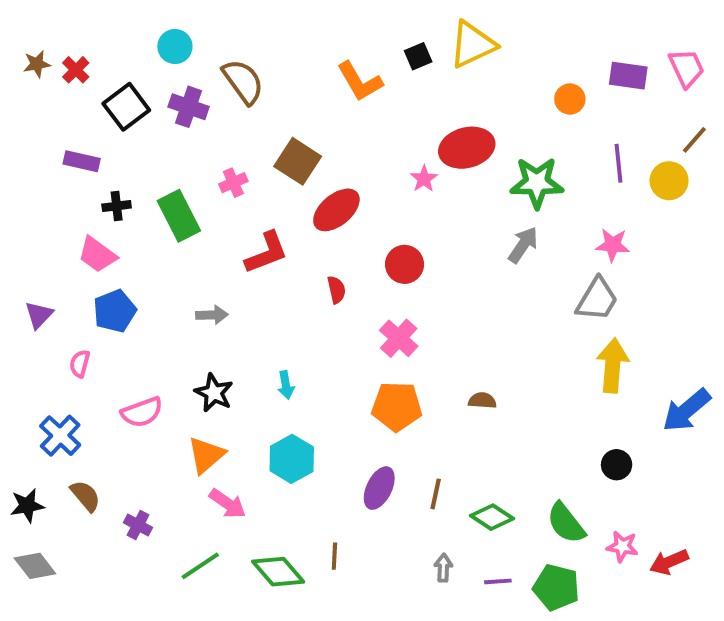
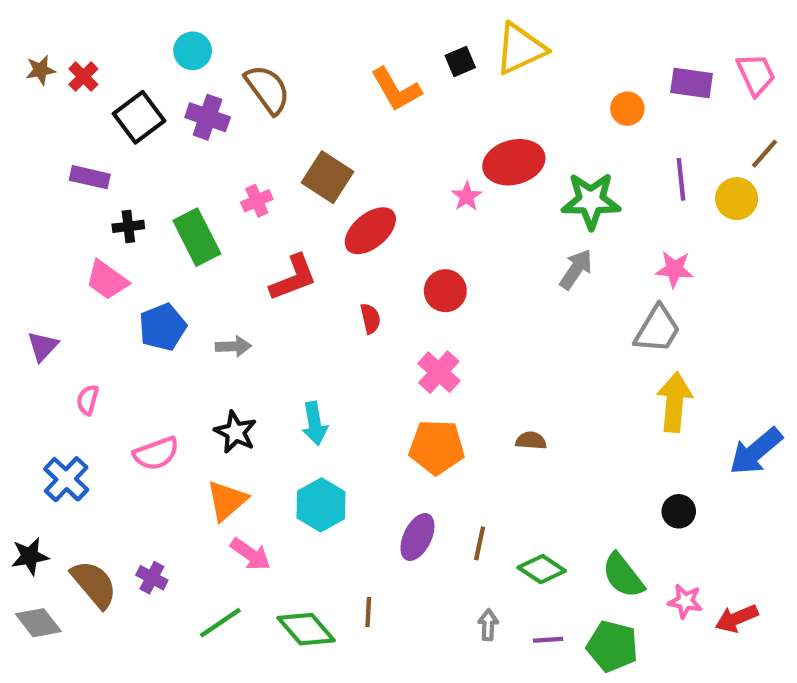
blue pentagon: (115, 311) -> (163, 327), moved
cyan arrow: (286, 385) -> (315, 423), size x1.4
brown semicircle: (85, 496) -> (94, 584), moved, size x1.4

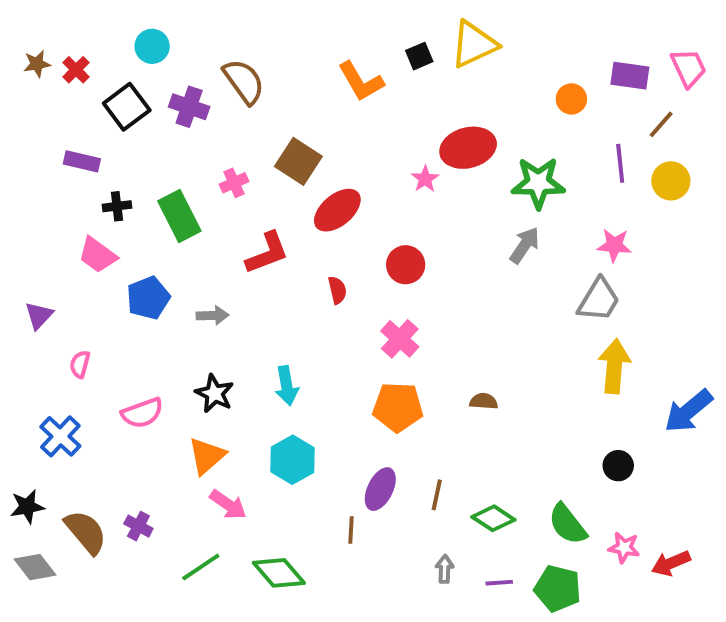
cyan circle: (193, 51) -> (152, 46), moved
brown line: (764, 154) -> (661, 124), moved
brown line: (368, 612) -> (351, 530), moved

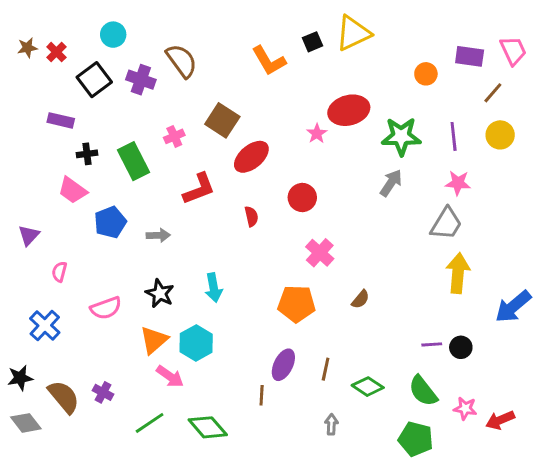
purple line: (620, 163) -> (454, 136), moved
pink cross: (400, 339) -> (320, 253), moved
brown semicircle: (484, 401) -> (360, 299), turned 126
cyan hexagon: (292, 460) -> (196, 343), moved
purple line: (499, 583) -> (432, 344), moved

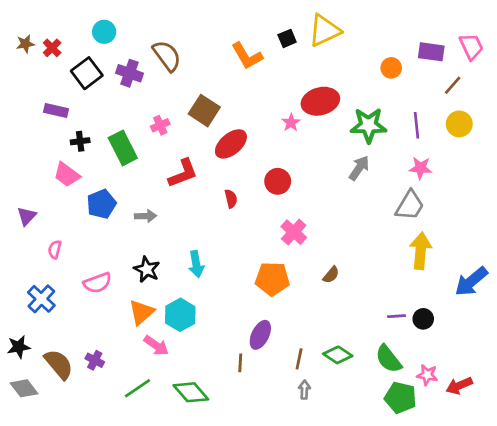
brown line: (326, 369) -> (299, 359), moved
green pentagon: (416, 439) -> (401, 398), moved

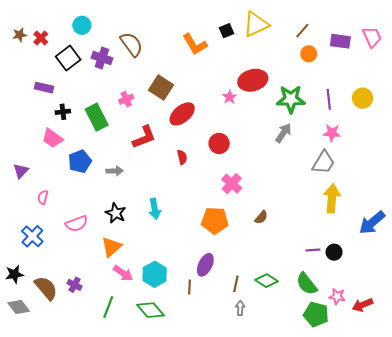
brown line: (453, 85) -> (302, 31), moved
cyan hexagon: (180, 315) -> (155, 274), moved
green line: (137, 388) -> (108, 307), turned -35

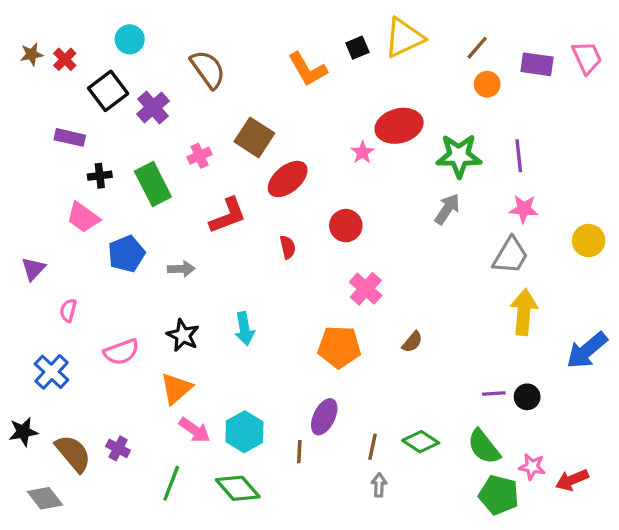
purple cross: (102, 58) -> (153, 108), moved, turned 30
yellow circle: (363, 98) -> (589, 241), moved
gray diamond: (19, 307) -> (45, 498), moved

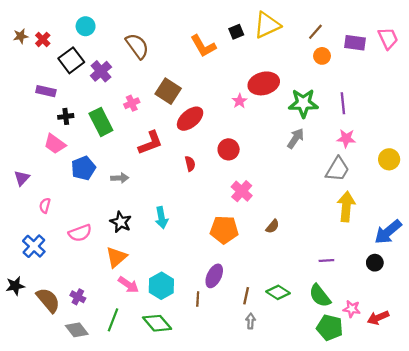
black circle: (527, 397) -> (375, 263), moved
gray diamond: (45, 498) -> (77, 330), moved

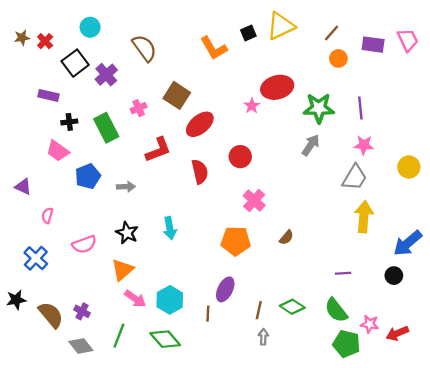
red semicircle: (190, 164) -> (200, 172), size x1.5
purple triangle: (22, 178) -> (23, 187), turned -49

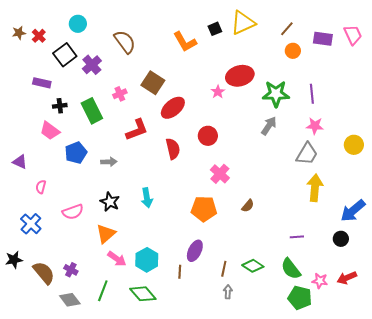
red arrow: (397, 333) -> (347, 278), moved

